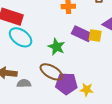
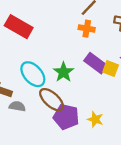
cyan ellipse: (21, 37) -> (33, 74), moved
yellow star: (87, 90) -> (95, 119), moved

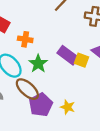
orange cross: (87, 29) -> (25, 39), moved
purple pentagon: (66, 117) -> (41, 105), turned 30

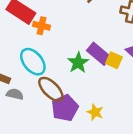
orange cross: (25, 39) -> (42, 26), moved
green star: (38, 64) -> (78, 63), moved

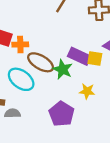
brown ellipse: (51, 89) -> (41, 62), moved
yellow star: (95, 112) -> (87, 91), moved

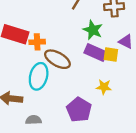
green star: (63, 69) -> (93, 30), moved
cyan ellipse: (21, 79) -> (39, 76), turned 70
gray semicircle: (12, 113) -> (33, 120), moved

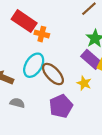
brown ellipse: (57, 59) -> (53, 74), moved
yellow star: (104, 87) -> (84, 83), moved

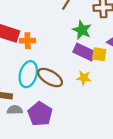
gray semicircle: (17, 103) -> (15, 110), moved
purple pentagon: (61, 106) -> (40, 114), moved

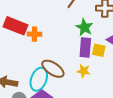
purple rectangle: (84, 52) -> (85, 47), turned 66
cyan ellipse: (28, 74) -> (39, 79), moved

